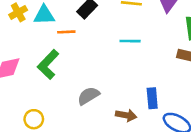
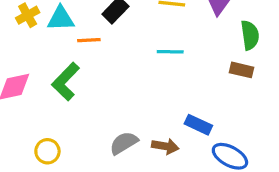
gray semicircle: (88, 96) -> (124, 143), moved
blue rectangle: (152, 98) -> (198, 125), turned -60

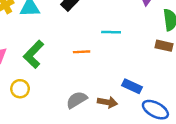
orange line: (89, 40) -> (82, 52), moved
yellow circle: (47, 151) -> (20, 89), moved

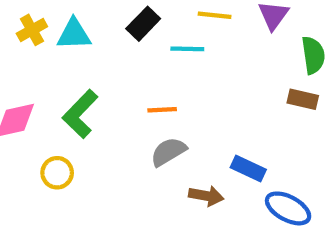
cyan line: (111, 32) -> (187, 49), moved
gray semicircle: (77, 100) -> (168, 152), moved

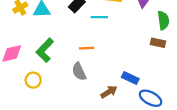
gray semicircle: (168, 152) -> (79, 72), moved, turned -84
brown arrow: (206, 196) -> (109, 92), turned -42

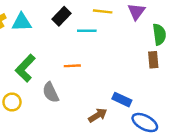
brown rectangle: (158, 43) -> (153, 60), turned 72
gray semicircle: (79, 72) -> (51, 92), moved

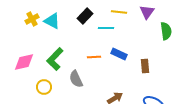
cyan triangle: (22, 22) -> (52, 21), turned 30
brown rectangle: (153, 60) -> (145, 66), moved
blue rectangle: (122, 100) -> (119, 54), moved

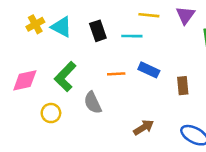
black rectangle: (85, 16) -> (98, 31), moved, turned -63

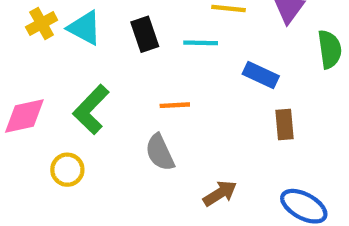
blue rectangle: (149, 70) -> (261, 75), moved
gray semicircle: (93, 103) -> (160, 152), moved

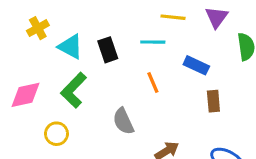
cyan triangle: (85, 28) -> (70, 47), moved
black rectangle: (145, 34) -> (108, 50), moved
orange line: (175, 105) -> (153, 82), moved, turned 70

